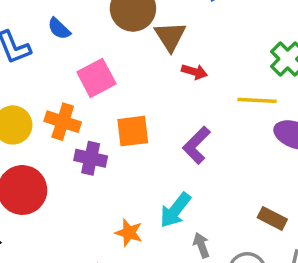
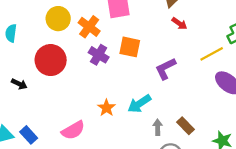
yellow line: (257, 100) -> (212, 54), turned -50
brown rectangle: (272, 218) -> (185, 126), moved
gray arrow: (201, 245) -> (158, 127), moved

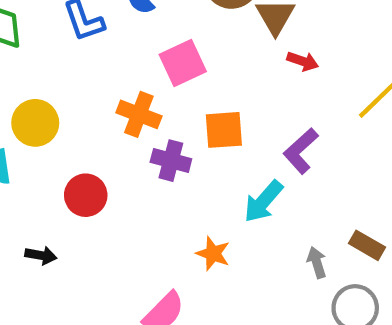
yellow circle: (58, 19) -> (35, 123), moved
red circle: (51, 60) -> (86, 195), size x0.7
cyan arrow: (139, 104) -> (263, 201), moved

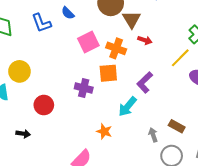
orange cross: (139, 114) -> (116, 48), moved

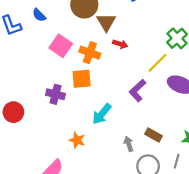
pink square: (88, 42) -> (61, 46), turned -30
purple L-shape: (145, 82) -> (138, 91), moved

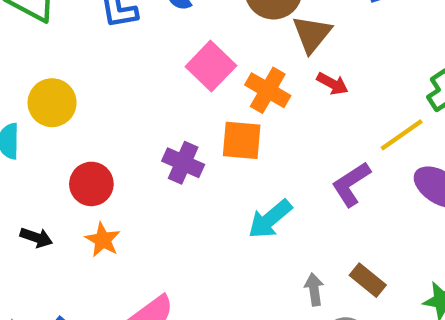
orange star: (77, 140) -> (103, 240), moved

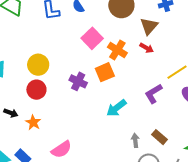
brown triangle: (312, 34) -> (149, 26), moved
yellow circle: (52, 103) -> (38, 65), moved
orange square: (242, 140) -> (105, 72), turned -30
orange star: (103, 240) -> (33, 122), moved

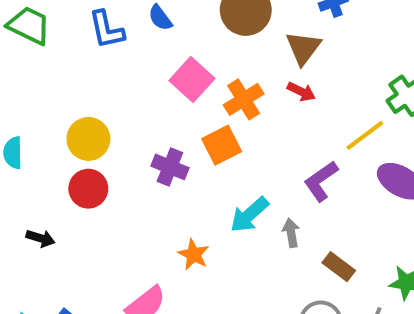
orange cross: (117, 50) -> (244, 99), turned 30
orange star: (33, 122) -> (194, 254), moved
gray arrow: (135, 140) -> (291, 233), moved

